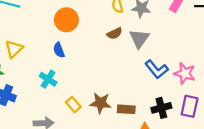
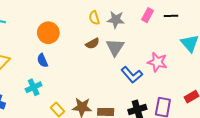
pink star: (185, 73) -> (157, 62), moved
cyan cross: (48, 79) -> (34, 87), turned 35

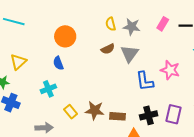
blue L-shape: (132, 75) -> (145, 81), turned 30

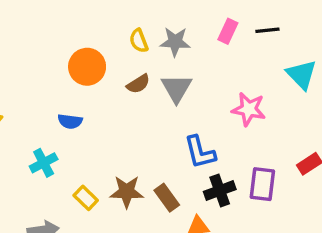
orange circle: (65, 36) -> (87, 67), moved
blue semicircle: (58, 63) -> (70, 121), moved, turned -56
blue L-shape: (145, 81) -> (200, 152), moved
brown rectangle: (117, 116) -> (167, 198), turned 56

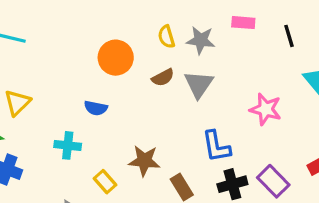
black line: (267, 30) -> (289, 36), turned 75
pink rectangle: (228, 31) -> (243, 23), moved, turned 65
cyan cross: (44, 163) -> (68, 145), turned 30
purple rectangle: (262, 184) -> (273, 181), turned -56
brown star: (127, 192) -> (144, 161), moved

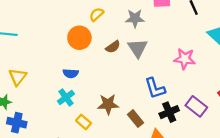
yellow semicircle: (166, 37) -> (97, 14), moved, turned 72
cyan cross: (68, 145) -> (66, 97), moved, turned -35

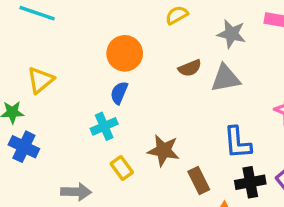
orange circle: (79, 38) -> (125, 53), moved
gray triangle: (138, 48) -> (225, 78), turned 40
blue semicircle: (71, 73) -> (119, 93), turned 96

